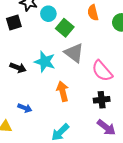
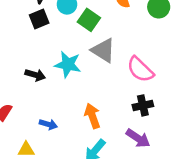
black square: (14, 23) -> (39, 19), moved
orange arrow: (63, 91) -> (92, 116), moved
purple arrow: (106, 127) -> (138, 138), moved

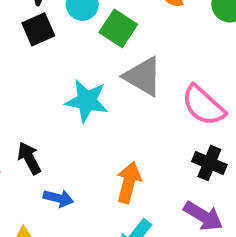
black arrow: (35, 75) -> (29, 158), moved, turned -132
black cross: (143, 105) -> (209, 163), turned 36
orange arrow: (92, 116) -> (129, 182), turned 35

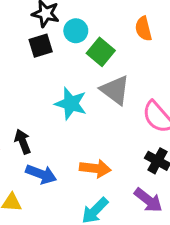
orange arrow: (129, 182) -> (95, 168), turned 76
blue arrow: (58, 198) -> (41, 174), size x1.4

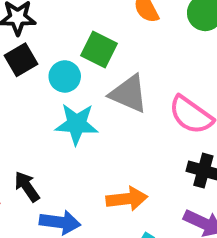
cyan circle: (76, 31) -> (65, 76), moved

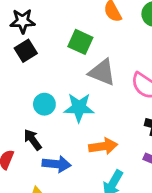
cyan circle: (65, 76) -> (44, 104), moved
cyan star: (77, 124) -> (79, 108), moved

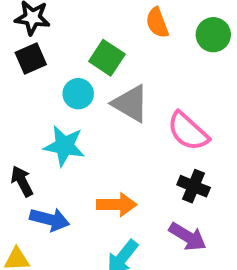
cyan circle: (44, 104) -> (78, 94), moved
cyan star: (79, 108) -> (64, 146), moved

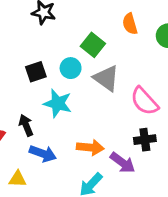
black square: (31, 59) -> (36, 72), moved
black cross: (194, 186) -> (145, 140), turned -35
purple arrow: (188, 237) -> (123, 163), moved

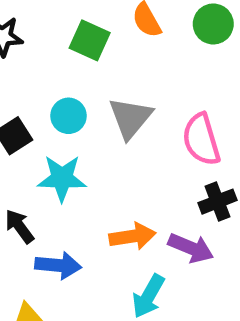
green square: (93, 45) -> (90, 40), moved
gray triangle: (106, 78) -> (130, 118), turned 48
pink semicircle: (144, 101) -> (201, 139), turned 40

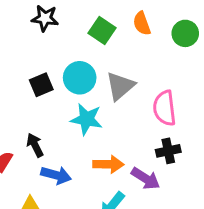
cyan circle: (69, 116) -> (80, 78), size x1.4
cyan star: (62, 178) -> (87, 119), moved

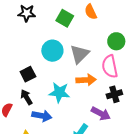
green circle: (185, 33) -> (116, 41), moved
black square: (41, 85) -> (28, 74), moved
cyan star: (87, 119) -> (59, 92), moved
orange arrow: (108, 164) -> (86, 80), moved

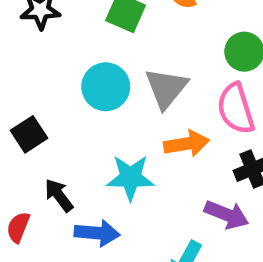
black square: (28, 74) -> (29, 134), moved

